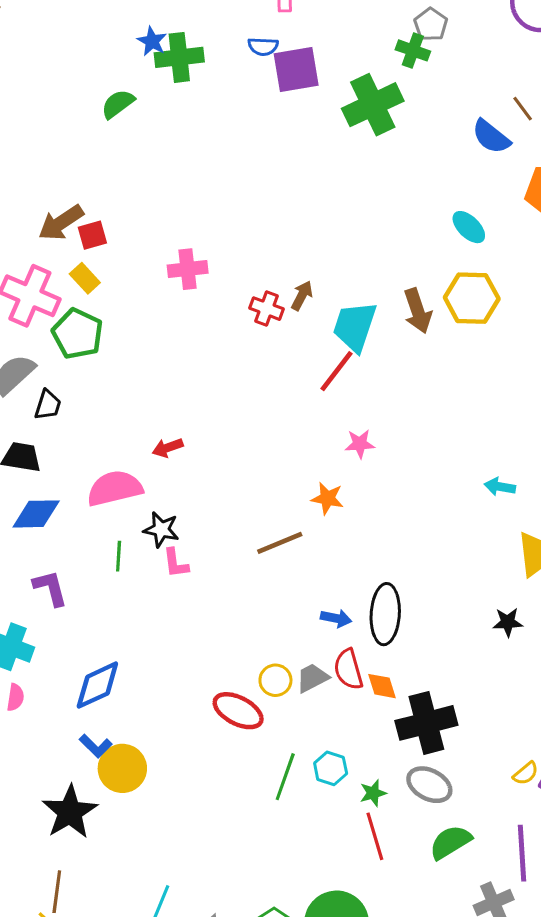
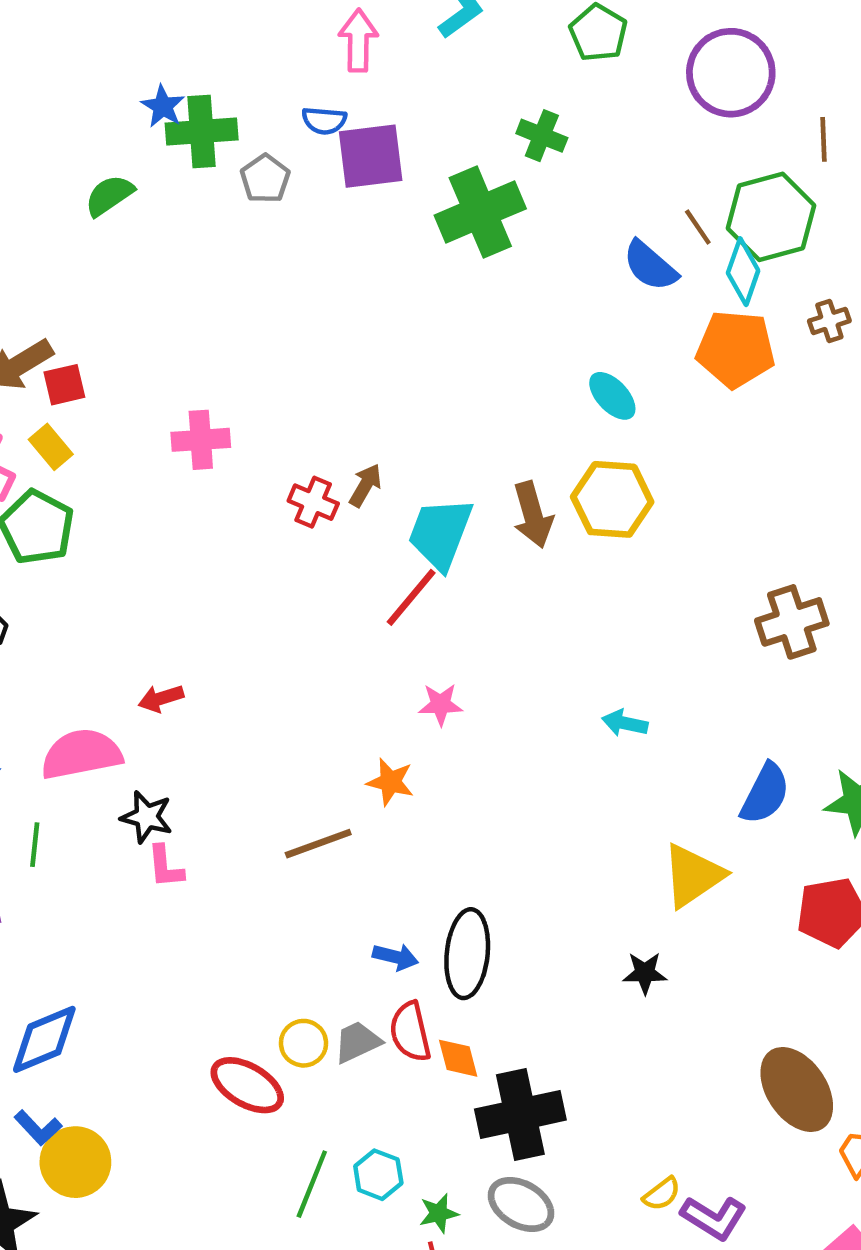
gray pentagon: (431, 24) -> (265, 179), moved
cyan arrow: (500, 487) -> (625, 723), moved
green line: (119, 556) -> (35, 845), moved

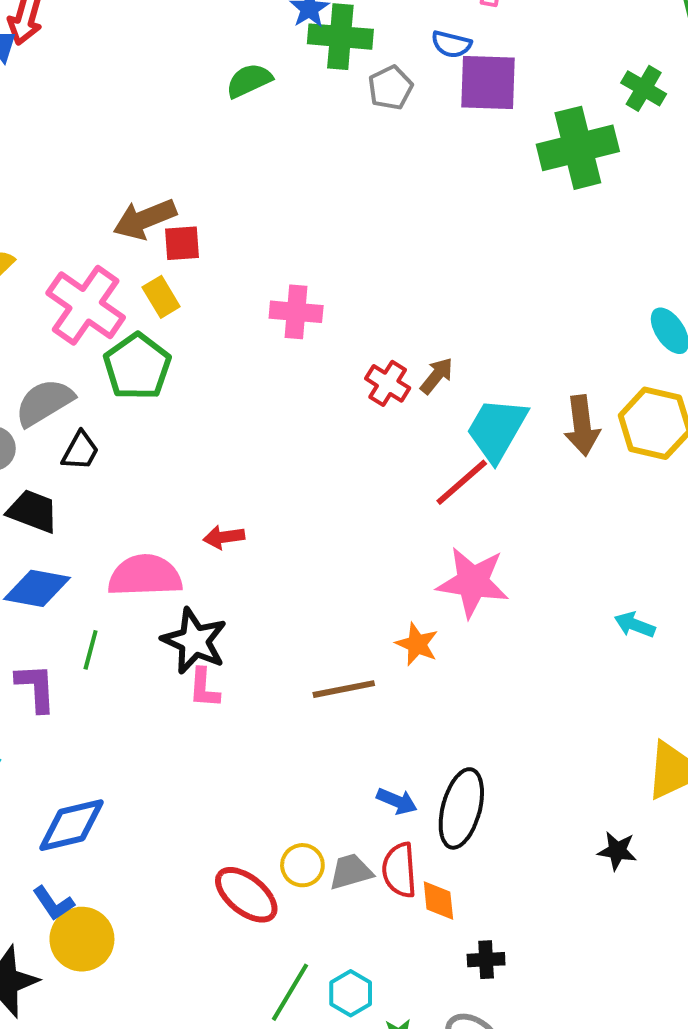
pink star: (441, 705) -> (473, 582), size x1.8
black star: (147, 817) -> (194, 641), size x1.4
black cross: (520, 1115) -> (486, 960), size x0.5

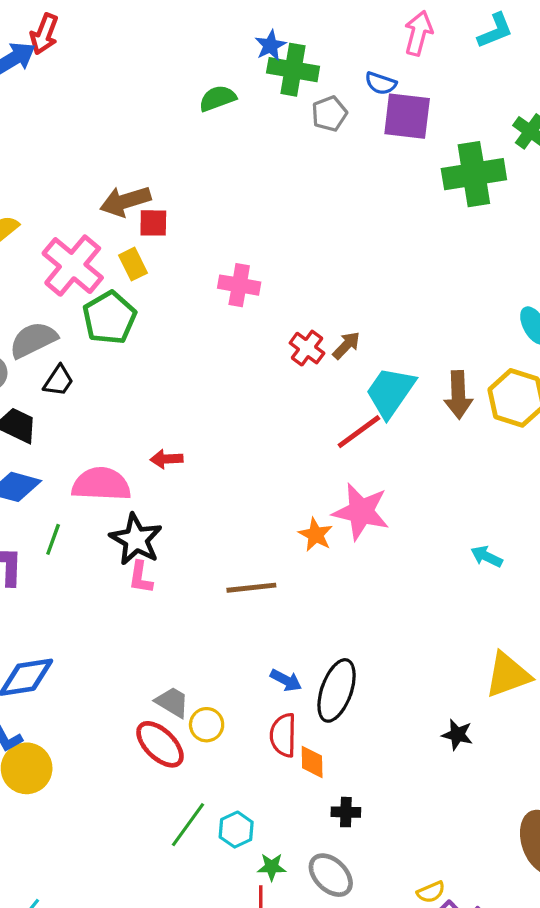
orange star: (417, 644) -> (316, 535), moved
gray trapezoid: (351, 872) -> (172, 702), moved, turned 42

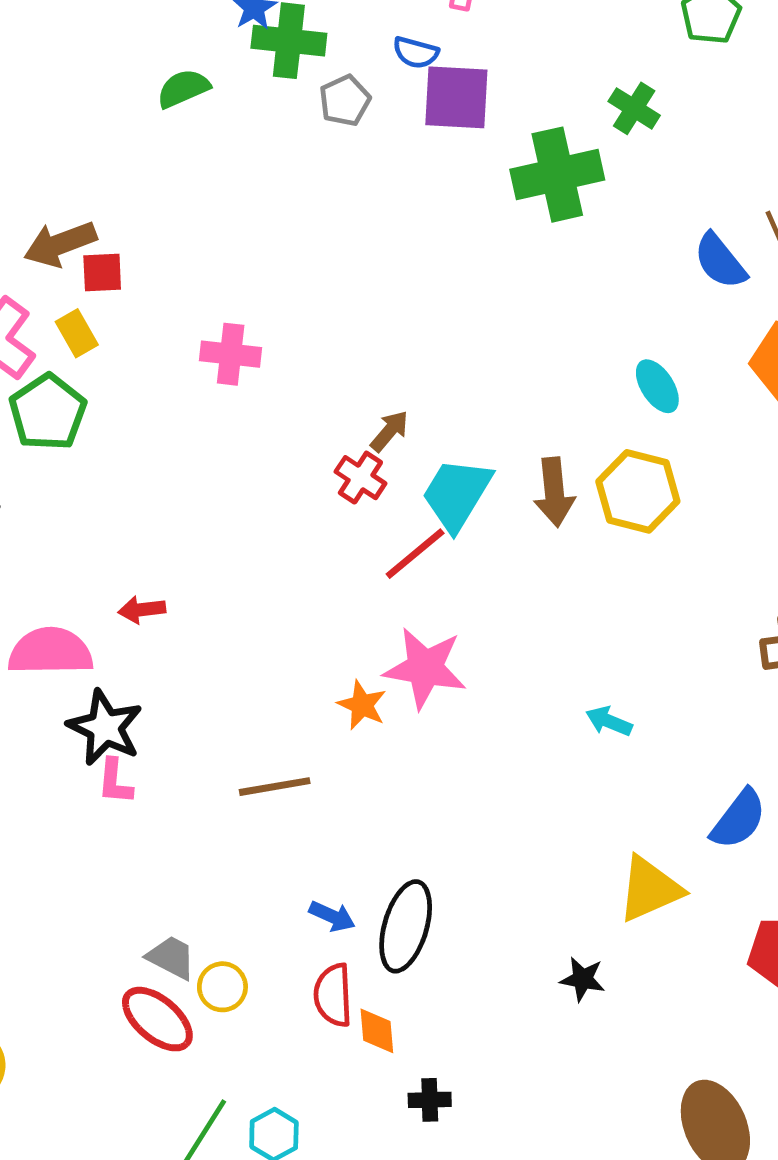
red cross: (307, 348) -> (360, 478), moved

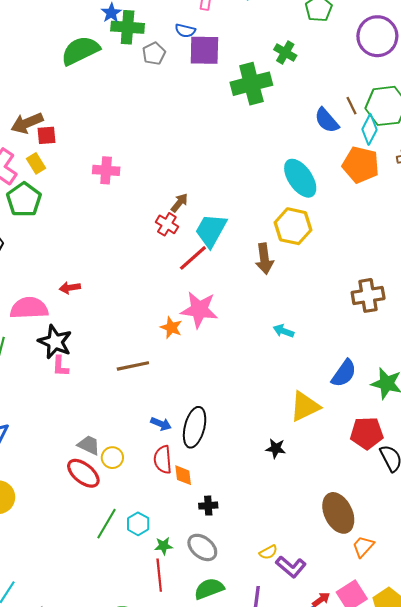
green semicircle: (183, 88) -> (80, 51), size x1.6
cyan ellipse: (657, 386) -> (300, 178), size x1.6
brown arrow: (554, 492) -> (264, 259), moved

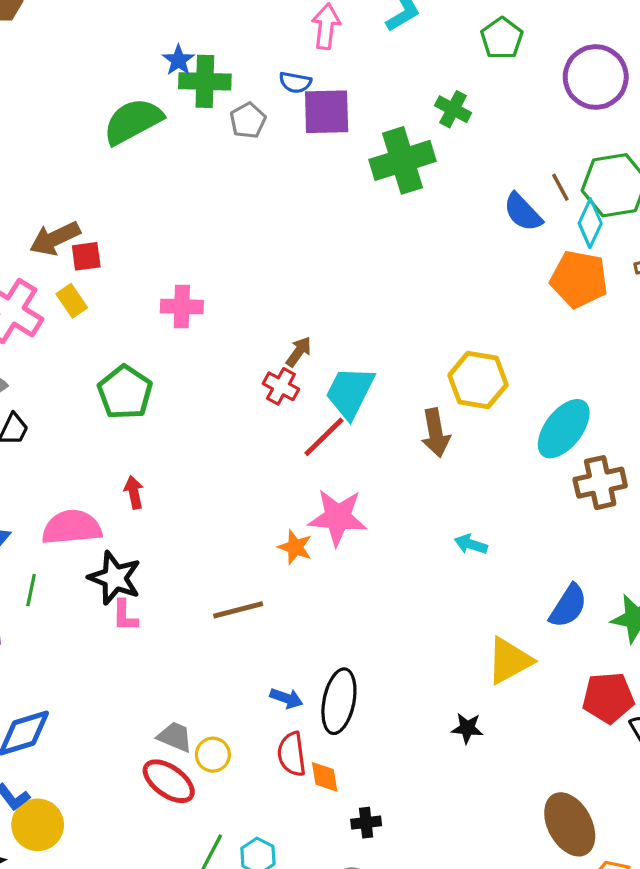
cyan ellipse: (300, 178) -> (564, 429), moved, turned 75
green pentagon: (24, 200) -> (125, 392), moved
red arrow: (70, 288) -> (134, 492), turned 90

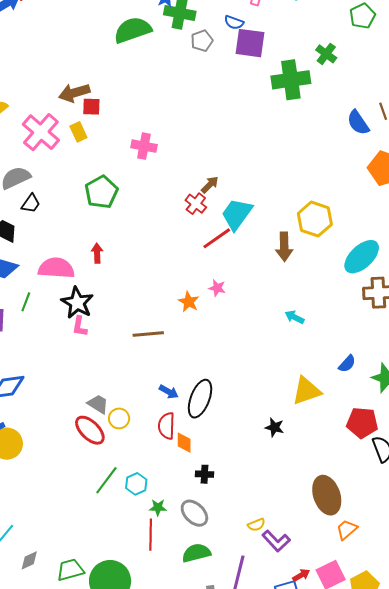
pink star: (338, 517) -> (217, 288), size x0.5
blue semicircle: (568, 606) -> (347, 364), size x0.7

